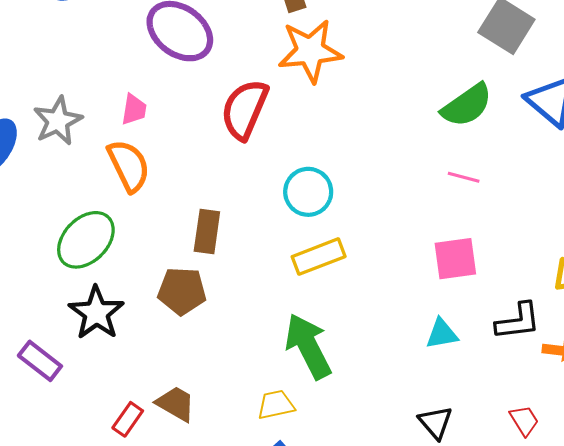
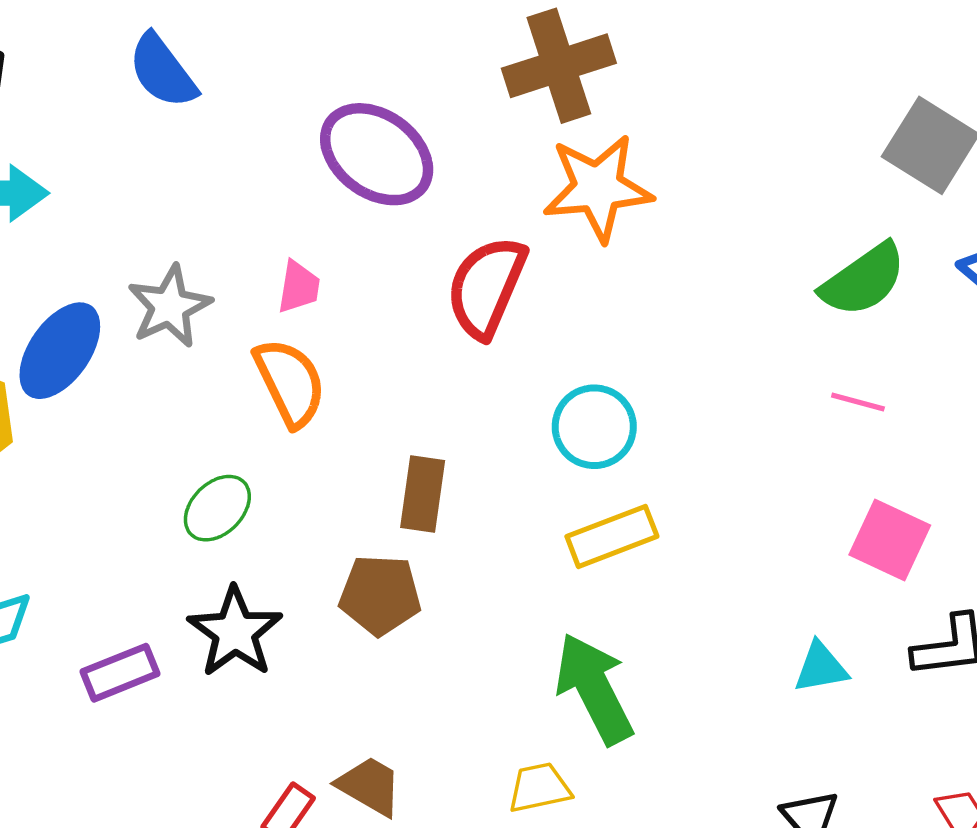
green ellipse: (86, 240) -> (217, 508), size x0.7
pink square: (455, 259) -> (890, 540), moved, turned 33
purple rectangle: (40, 361) -> (120, 673), moved, turned -60

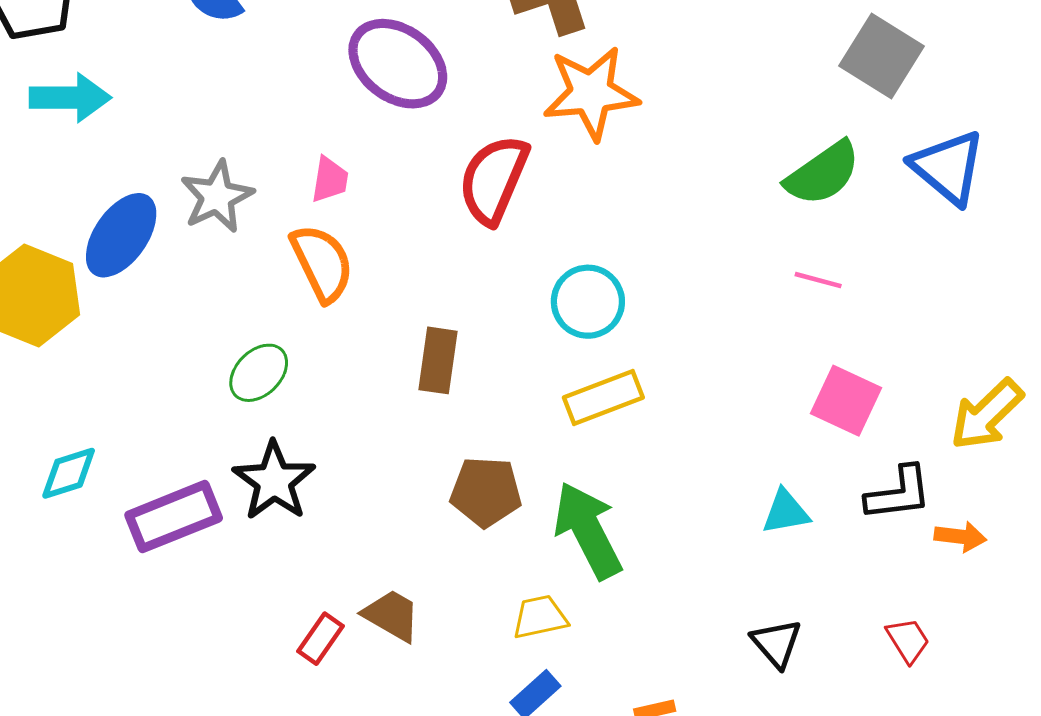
brown pentagon: (380, 595) -> (486, 492), moved
purple rectangle: (120, 673) -> (174, 517), size x1.4

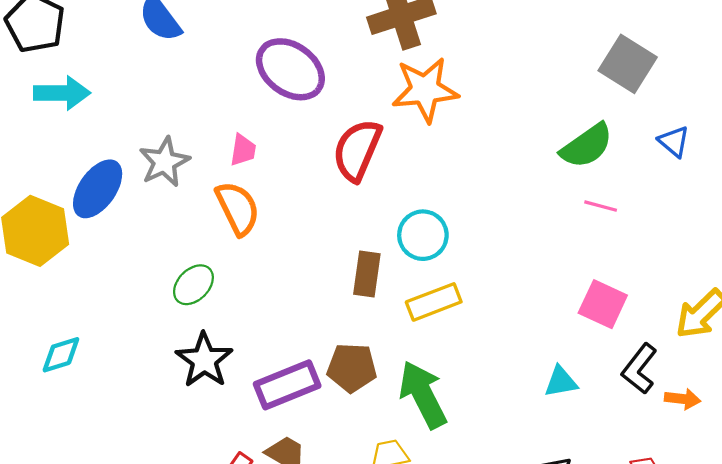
blue triangle: (948, 167) -> (674, 141), size x0.6
pink line: (818, 280) -> (601, 206), moved
brown rectangle: (438, 360) -> (367, 274), moved
black L-shape: (899, 493) -> (639, 369), turned 135
purple rectangle: (174, 517) -> (287, 385), moved

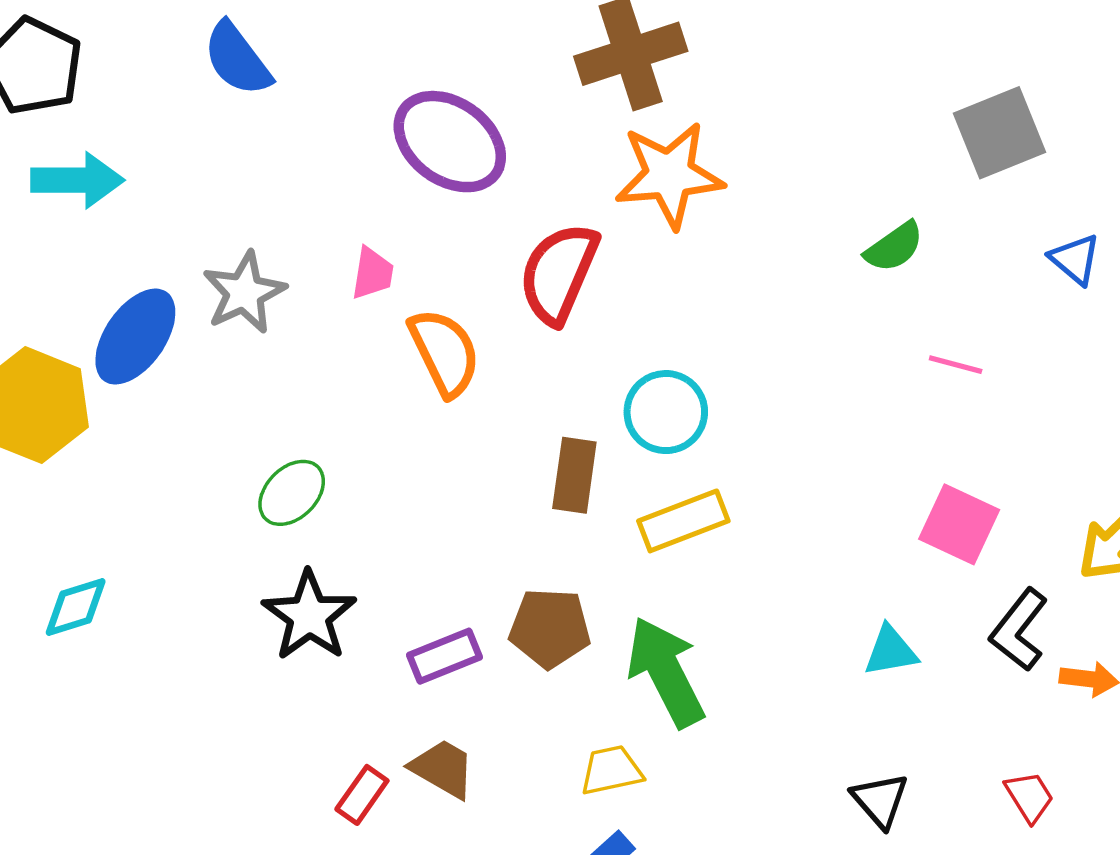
gray square: (628, 64) -> (1000, 133), turned 36
green semicircle: (587, 146) -> (894, 247), moved, size x0.7
orange semicircle: (238, 208) -> (444, 352), moved
purple rectangle: (287, 385) -> (444, 656), size x0.7

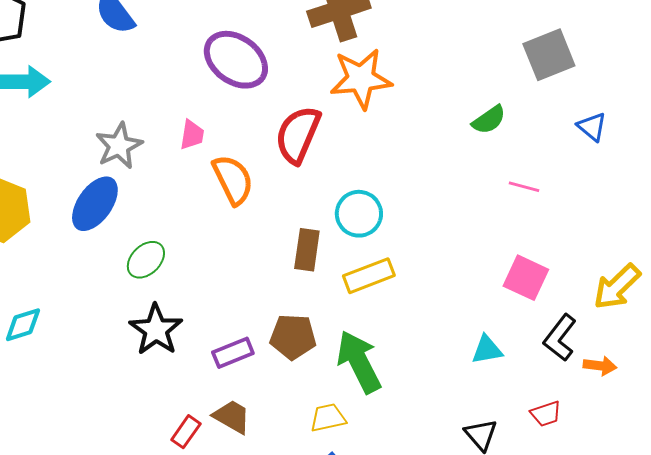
blue ellipse: (135, 337) -> (95, 204), moved
red trapezoid: (1029, 797) -> (546, 414), moved, turned 104

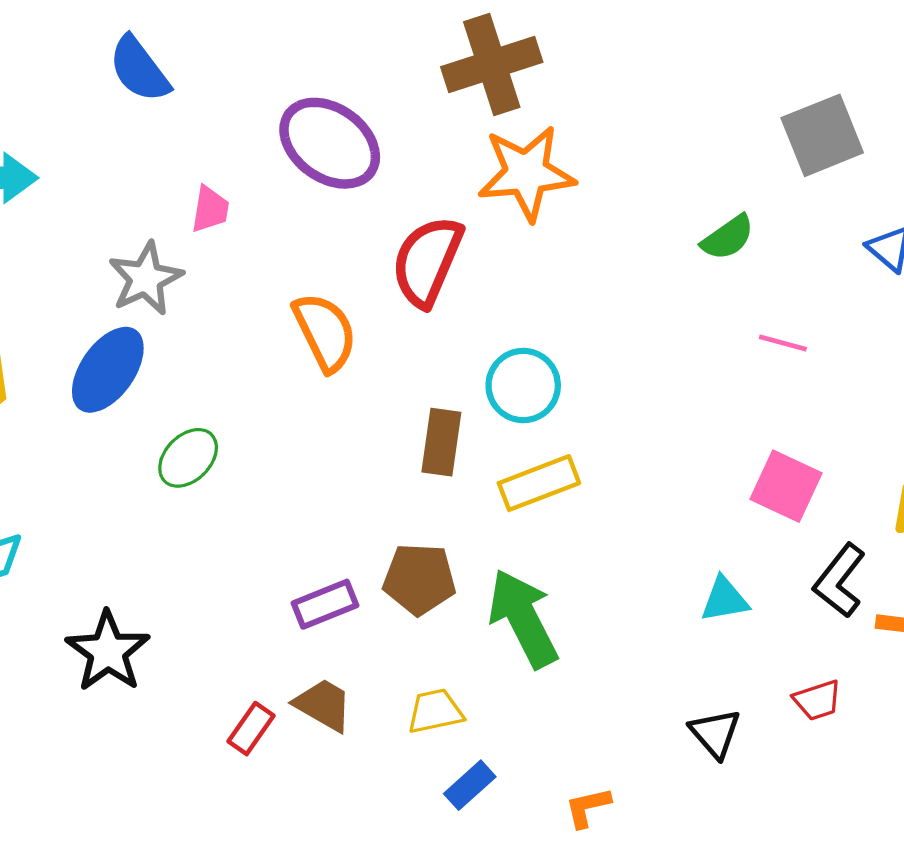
pink trapezoid: (192, 135) -> (210, 209), moved
black star: (156, 330) -> (108, 651), moved
yellow trapezoid: (328, 418) -> (435, 711), moved

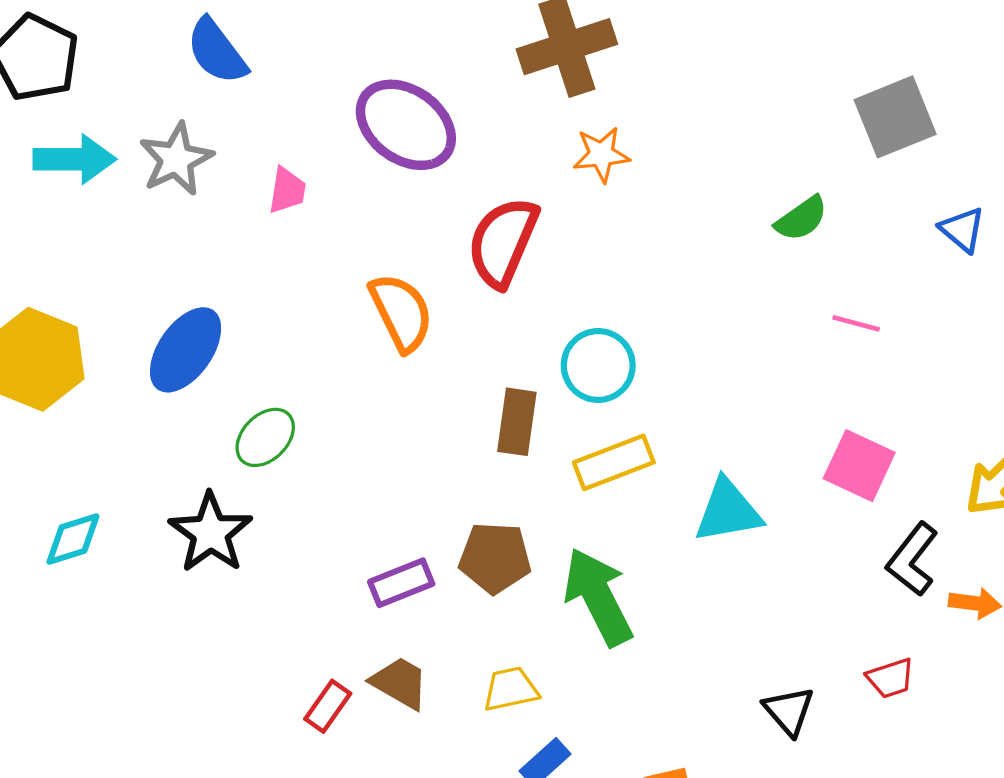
orange star: (526, 173) -> (601, 154), size x0.6
gray star: (146, 279) -> (176, 159), moved
cyan triangle: (725, 599) -> (728, 511), moved, size x1.4
black star: (108, 651) -> (211, 533), moved

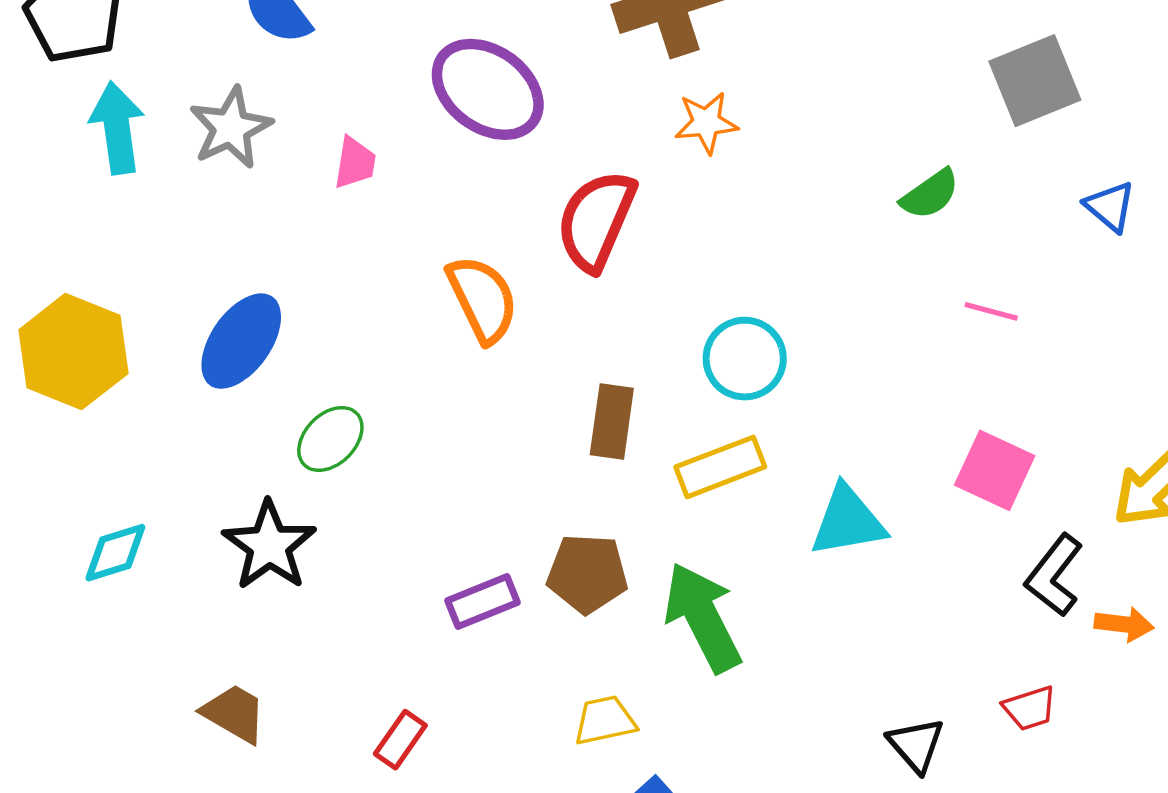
cyan arrow: (75, 159) -> (117, 128), turned -98
cyan circle: (598, 366) -> (745, 359), moved
brown trapezoid: (400, 683) -> (234, 713), moved

